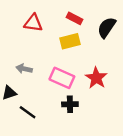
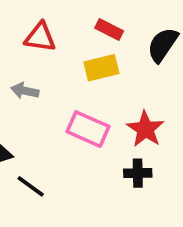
gray arrow: (24, 69) -> (25, 91), moved
black cross: (70, 104) -> (138, 173), moved

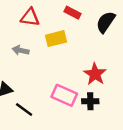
yellow rectangle: (101, 68) -> (56, 39), moved
pink rectangle: (88, 129) -> (64, 95), moved

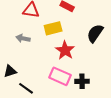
black semicircle: (106, 22) -> (95, 33), moved
red star: (95, 74) -> (65, 50), moved

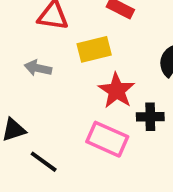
black cross: (82, 81) -> (150, 117), moved

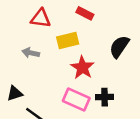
black cross: (150, 117) -> (105, 97), moved

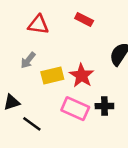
yellow rectangle: (68, 40) -> (52, 76), moved
gray arrow: (31, 53) -> (28, 60), turned -63

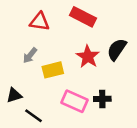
red rectangle: (84, 20) -> (83, 17), size x1.5
red star: (82, 76) -> (88, 57), moved

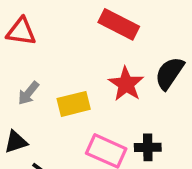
red triangle: (40, 22) -> (21, 32), moved
gray arrow: (30, 55) -> (28, 93), moved

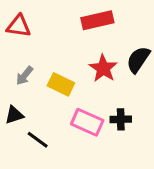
red rectangle: (119, 24) -> (97, 20), turned -40
yellow rectangle: (74, 104) -> (61, 84), turned 40

